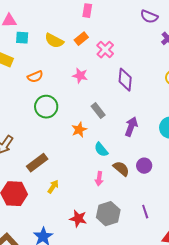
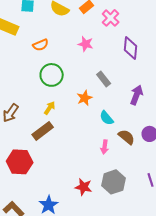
yellow arrow: (53, 187) -> (50, 108), moved

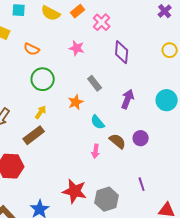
orange semicircle: (41, 45) -> (32, 49), turned 49
gray hexagon: (114, 182) -> (107, 199), moved
red star: (84, 187) -> (75, 191), size x1.4

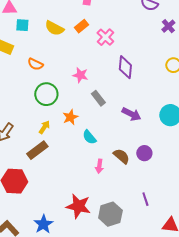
pink star: (77, 48) -> (80, 75), moved
purple arrow: (128, 99) -> (131, 114), turned 96
orange star: (76, 102) -> (70, 117), moved
cyan semicircle: (98, 122) -> (89, 137), moved

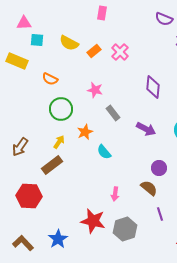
orange rectangle: (81, 26) -> (94, 51), moved
purple diamond: (125, 67) -> (153, 87), moved
brown semicircle: (121, 156) -> (149, 188), moved
pink arrow: (99, 166) -> (115, 194), moved

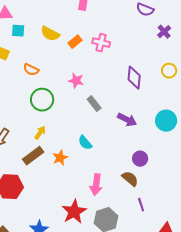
pink cross: (120, 52) -> (101, 43), turned -30
orange star: (85, 132) -> (60, 158), moved
pink arrow: (115, 194) -> (96, 185), size x1.5
red star: (93, 221) -> (74, 212), turned 30

